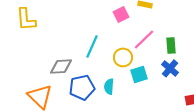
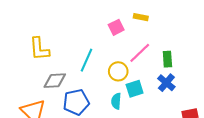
yellow L-shape: (26, 19) -> (39, 49), moved
cyan semicircle: (109, 86) -> (116, 101), moved

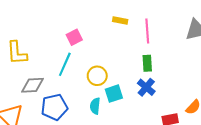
pink square: (116, 27) -> (74, 37), moved
pink line: (140, 53) -> (147, 31), moved, turned -50

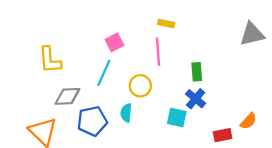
pink line: (147, 31) -> (158, 52), moved
cyan square: (114, 94) -> (177, 118), moved, turned 30
cyan semicircle: (95, 106) -> (126, 113), moved

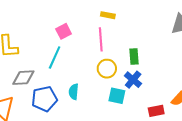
yellow circle: (140, 86) -> (107, 69), moved

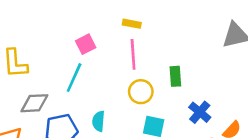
yellow rectangle: (108, 15) -> (132, 24), moved
blue cross: (133, 80) -> (200, 112), moved

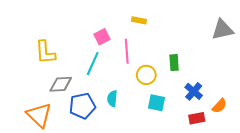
pink line: (133, 54) -> (127, 51), moved

